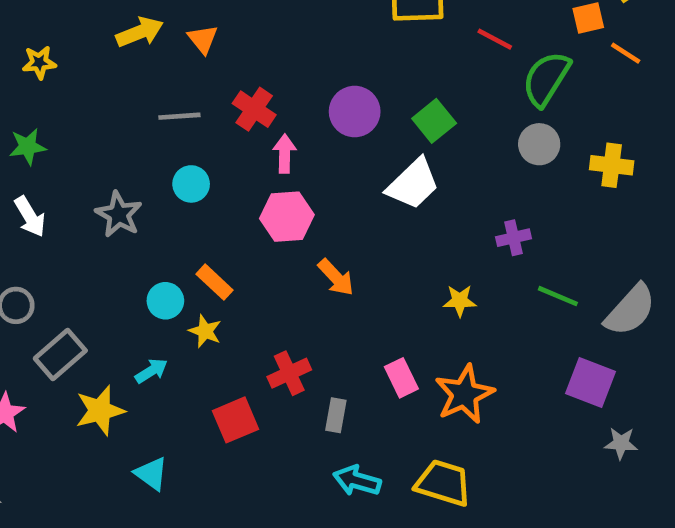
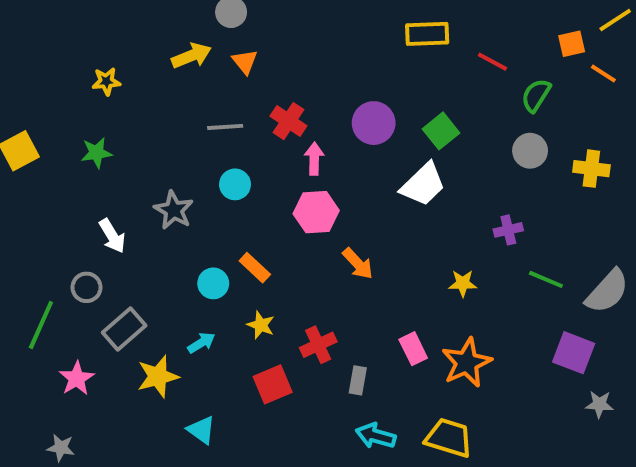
green semicircle: (546, 79) -> (536, 95), size x0.7
white arrow: (30, 217) -> (112, 236), moved
yellow star: (205, 331) -> (261, 325), moved

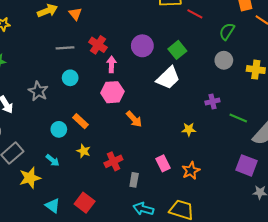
red line: (492, 62) -> (195, 14), moved
green line: (546, 279) -> (238, 118), moved
cyan arrow: (201, 343) -> (53, 160), turned 72
orange star: (467, 363) -> (191, 171), size x0.7
red square: (273, 384) -> (85, 203), moved, turned -30

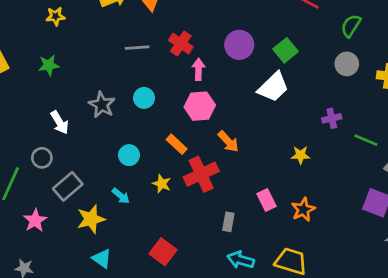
cyan circle: (70, 78) -> (144, 98), moved
orange rectangle: (80, 121) -> (177, 144), moved
red cross: (113, 161) -> (201, 174), moved, size x1.4
cyan triangle: (53, 206) -> (102, 259), moved

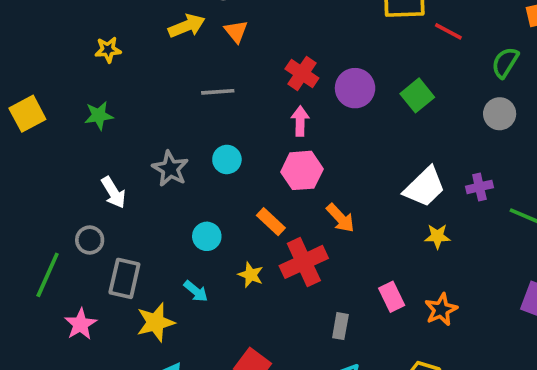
red cross: (181, 43) -> (302, 73), moved
white trapezoid: (273, 87) -> (425, 187), moved
gray rectangle: (68, 186) -> (124, 278), turned -36

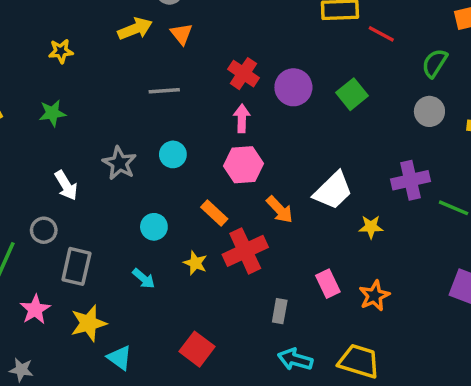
white trapezoid: (425, 187) -> (333, 191), moved
purple cross: (479, 187) -> (411, 180), size x1.5
yellow star: (156, 322) -> (89, 323), moved

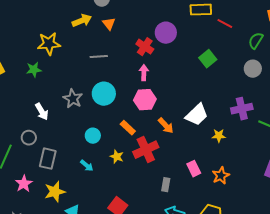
yellow star: (61, 51) -> (49, 44), moved, size x1.6
purple circle: (293, 87) -> (166, 33), moved
cyan circle: (173, 154) -> (104, 94), size x1.5

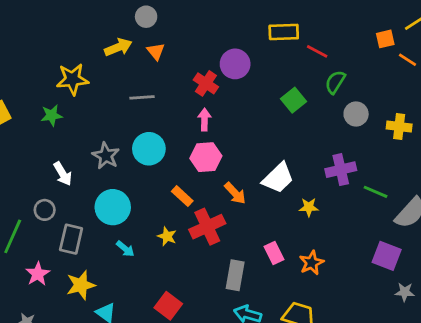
green semicircle: (256, 41) -> (335, 82), moved
cyan circle: (93, 136) -> (113, 207), moved, size x1.6
gray rectangle: (166, 185) -> (235, 275), size x1.5

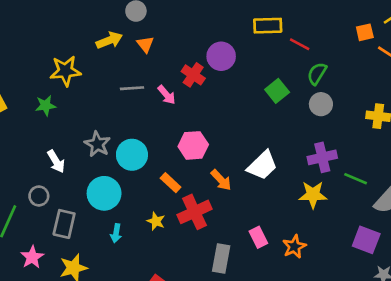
gray circle: (356, 114) -> (321, 104), moved
pink arrow: (204, 120) -> (167, 95), moved, turned 138
cyan circle: (149, 149) -> (132, 155), moved
yellow star: (309, 207) -> (313, 195), moved, size x1.5
cyan arrow: (125, 249) -> (116, 233), turned 60

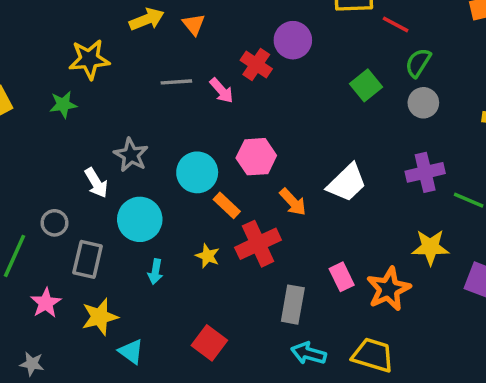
cyan circle: (132, 155) -> (197, 172), moved
white arrow: (56, 161) -> (96, 183), moved
yellow star: (313, 195) -> (430, 247), moved
orange star: (294, 247) -> (389, 289), size x1.4

